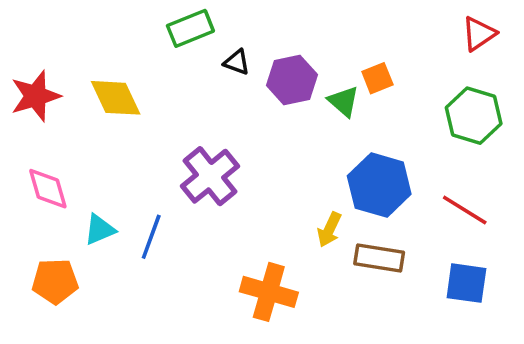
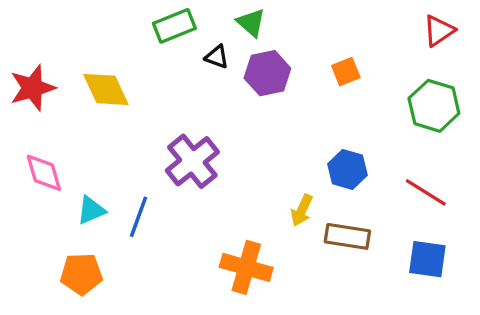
green triangle: (344, 101) -> (251, 23), moved
blue hexagon: (379, 185) -> (347, 169), size x0.7
orange pentagon: (55, 281) -> (81, 274), moved

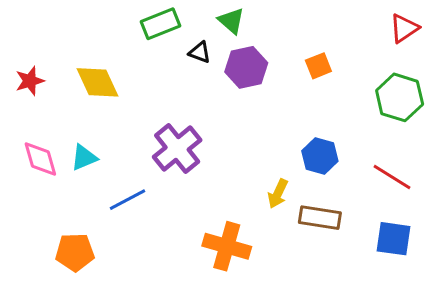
red star: (32, 88) -> (30, 81), size x0.7
cyan triangle: (91, 210) -> (84, 158), moved
blue line: (138, 217) -> (128, 200), turned 42

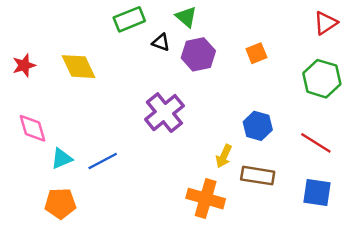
purple cross: (177, 149) -> (164, 113), moved
cyan triangle: (84, 158) -> (62, 159), moved
orange cross: (227, 246) -> (206, 199), moved

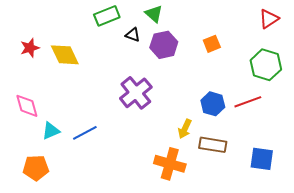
red star: (24, 65) -> (30, 48), moved
red line: (316, 143) -> (248, 102), moved, turned -52
orange pentagon: (60, 203) -> (36, 168), moved

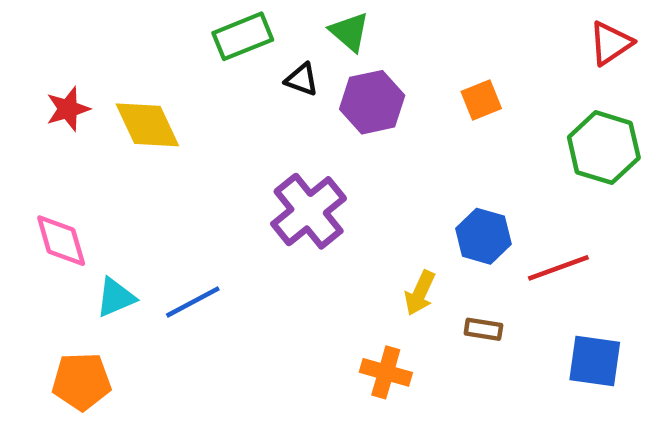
red line: (248, 102) -> (558, 268), moved
brown rectangle: (213, 145) -> (483, 329), size x0.6
orange cross: (170, 164) -> (386, 372), size x0.7

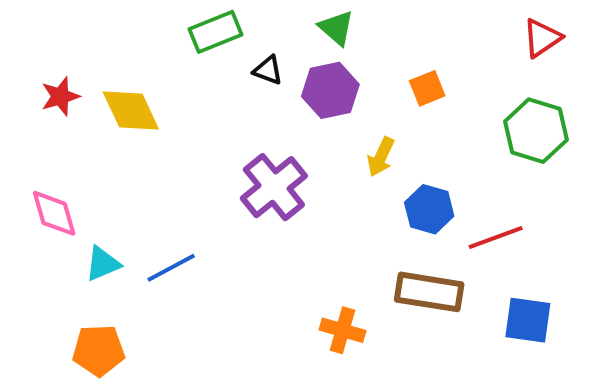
green triangle: (349, 32) -> (336, 28), moved
yellow arrow: (420, 293) -> (381, 157), moved
brown rectangle: (483, 329) -> (429, 292), size x2.0
orange pentagon: (82, 381) -> (99, 350), moved

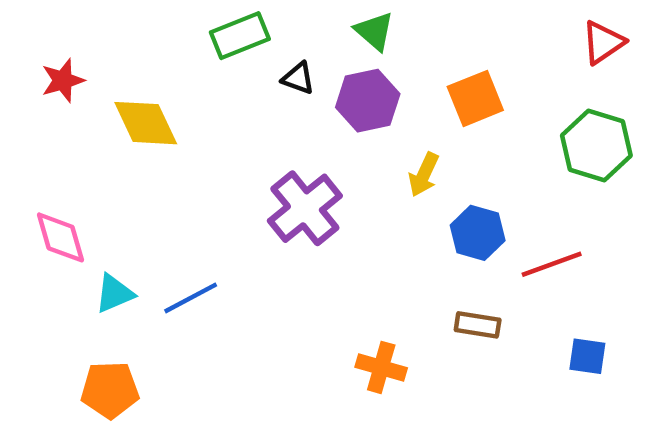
orange square: (427, 88) -> (475, 98), size x1.4
red star: (60, 96) -> (63, 80), moved
brown rectangle: (429, 292) -> (478, 325), size x0.6
blue square: (528, 320) -> (587, 356), size x0.7

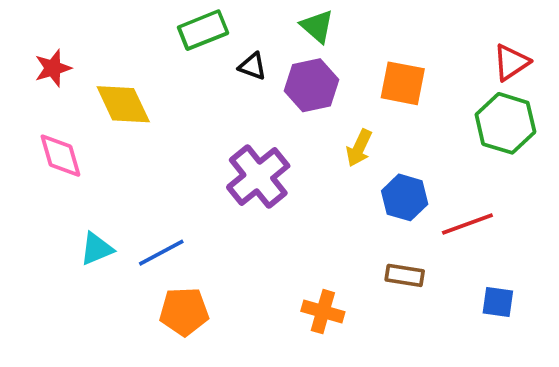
red triangle: (603, 42) -> (511, 62), moved
orange square: (475, 98) -> (403, 83), turned 33
pink diamond: (61, 237) -> (60, 156), moved
orange pentagon: (110, 390) -> (184, 312), moved

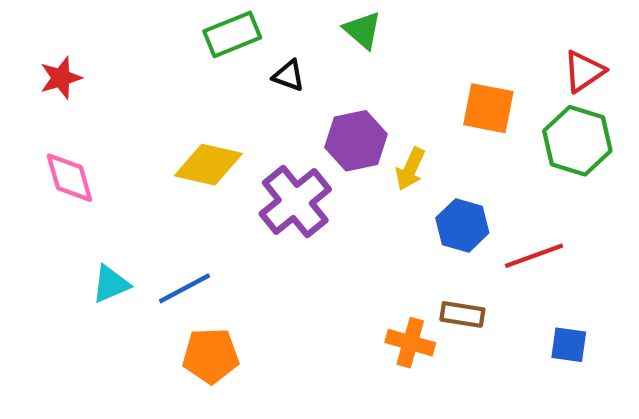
orange square: (403, 83) -> (488, 108), moved
purple hexagon: (311, 85) -> (356, 141), moved
yellow diamond: (123, 104) -> (208, 165), moved, turned -52
orange cross: (323, 312) -> (410, 343), moved

